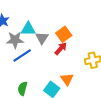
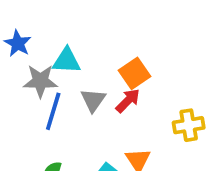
gray triangle: (42, 38) -> (93, 100), moved
blue line: (22, 55) -> (53, 111), turned -42

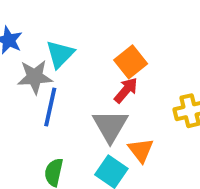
cyan triangle: (67, 61) -> (60, 54), turned -44
gray triangle: (93, 100) -> (110, 126), moved, size x1.4

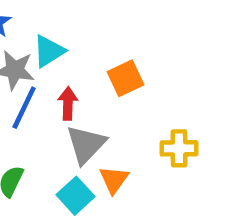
red arrow: (126, 90) -> (68, 104), moved, turned -52

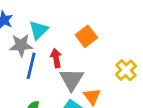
yellow cross: (179, 148) -> (126, 70), turned -30

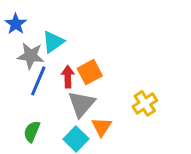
orange square: (86, 36) -> (90, 72), moved

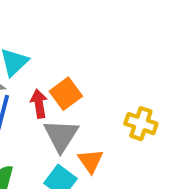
yellow cross: (145, 103) -> (141, 124), turned -30

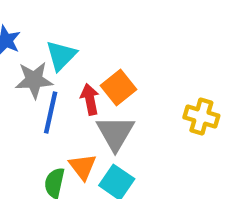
orange triangle: (91, 161) -> (83, 167), moved

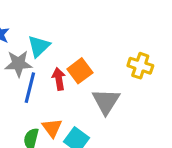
yellow cross: (201, 117) -> (140, 66), moved
gray triangle: (115, 133) -> (106, 101), moved

